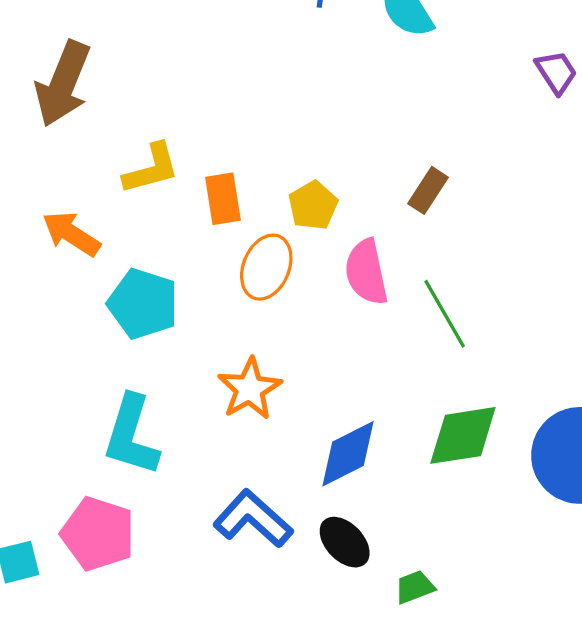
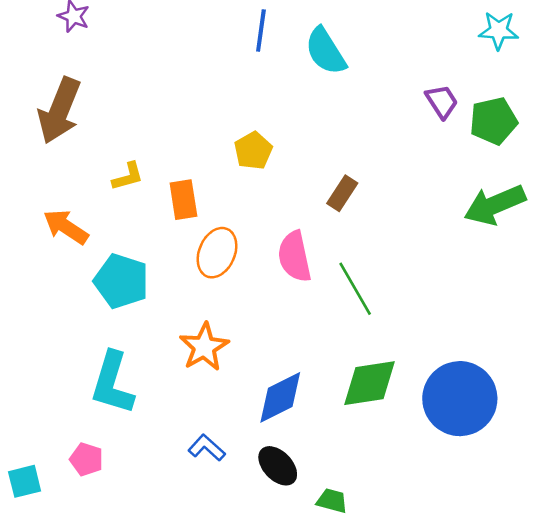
yellow L-shape: (151, 169) -> (128, 176), size x0.7
yellow pentagon: (313, 205) -> (253, 151), moved
blue L-shape: (253, 519) -> (207, 448), size x0.6
pink pentagon: (98, 534) -> (87, 459), size x0.6
green trapezoid: (415, 587) -> (332, 501), turned 36

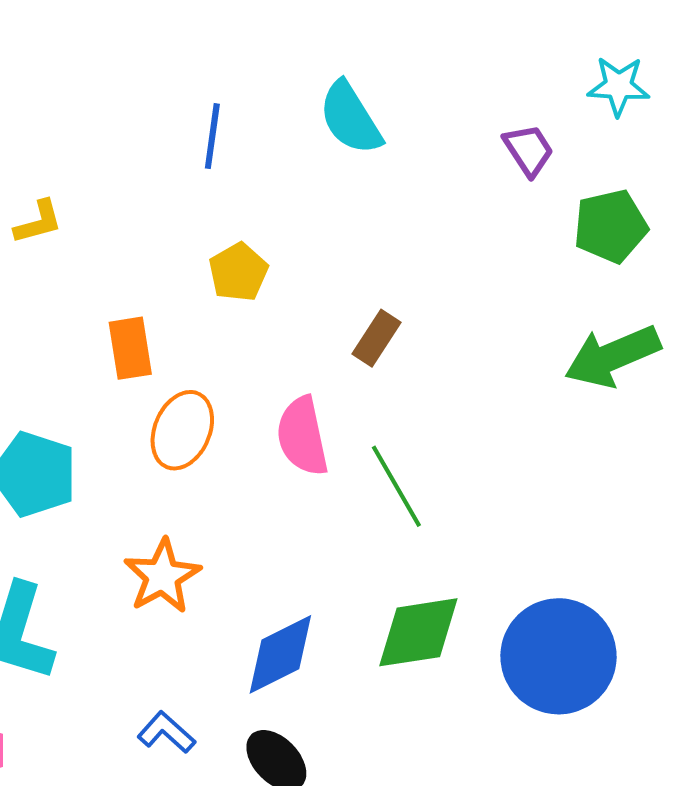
blue line: (261, 30) -> (212, 136), moved
purple trapezoid: (442, 102) -> (528, 150), moved
yellow L-shape: (128, 176) -> (38, 222), moved

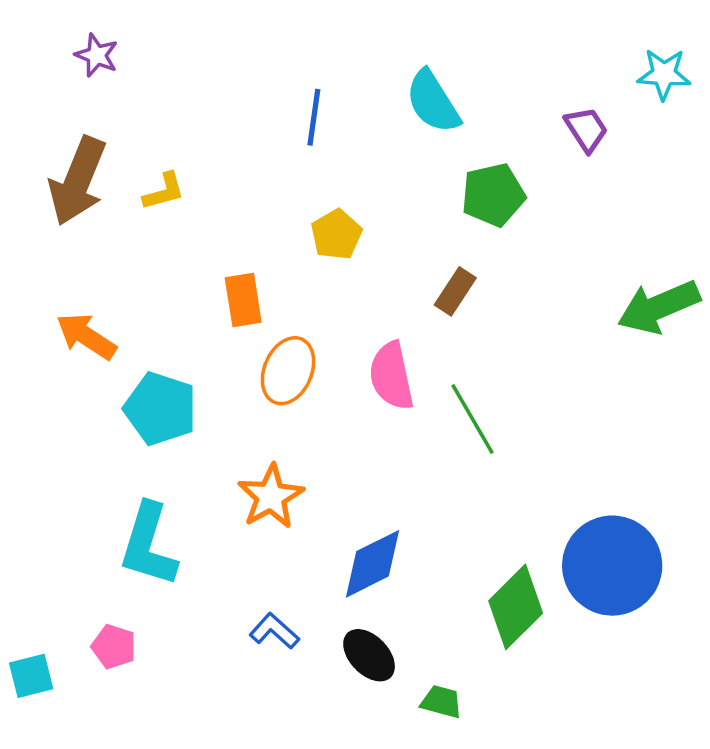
green pentagon: (611, 226) -> (493, 195), moved
green diamond: (418, 632) -> (516, 607), moved, turned -36

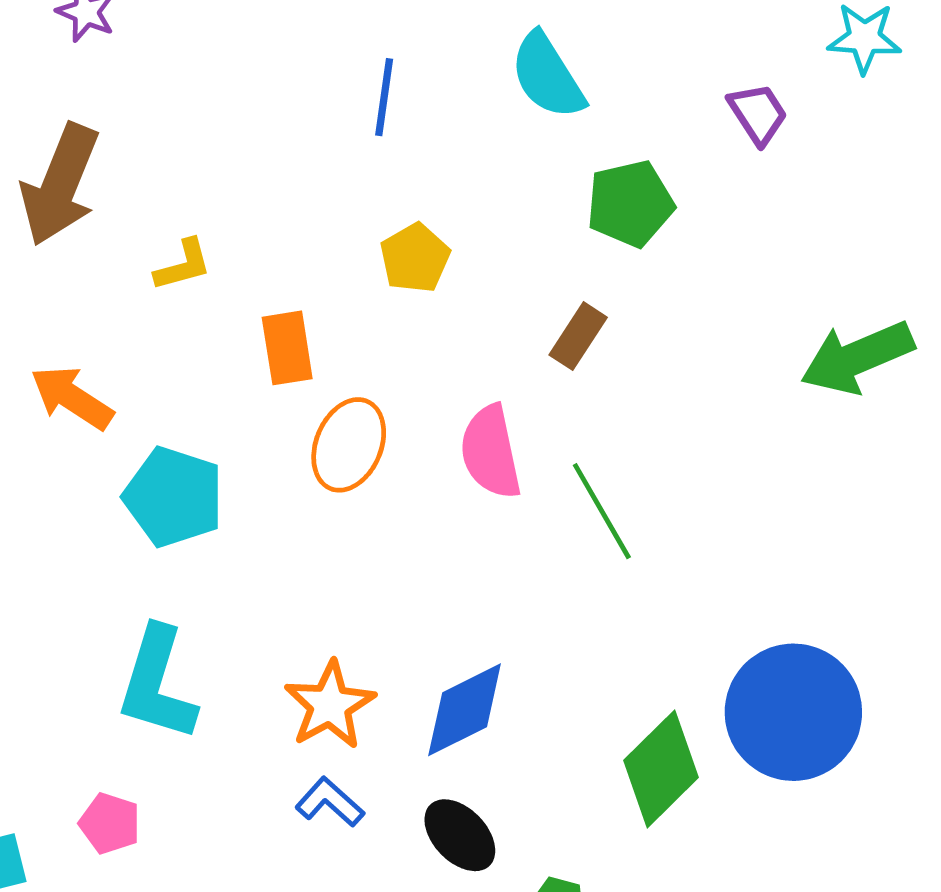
yellow L-shape: (164, 191) -> (183, 265), moved
orange star: (271, 497) -> (330, 705), moved

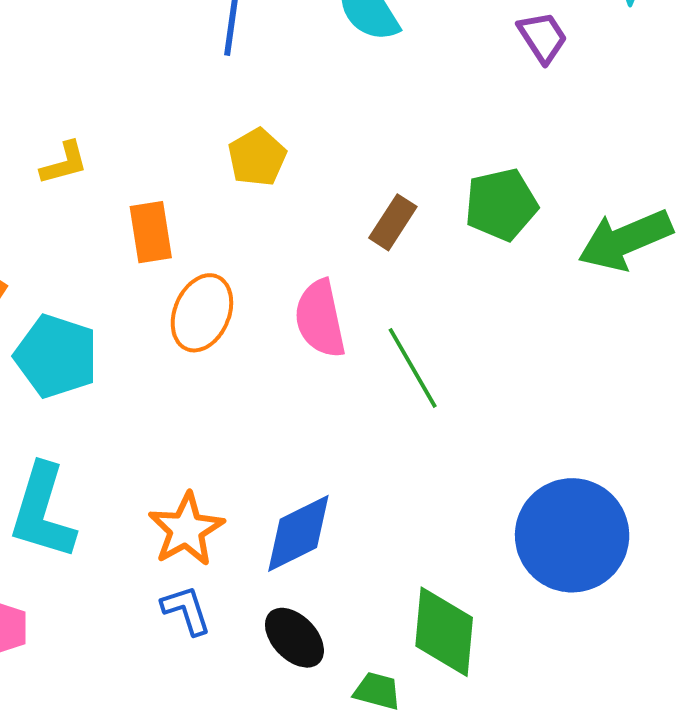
green pentagon: (630, 204) -> (501, 205), moved
green diamond: (661, 769) -> (444, 632), moved, turned -40
blue L-shape: (330, 802) -> (186, 610), turned 30

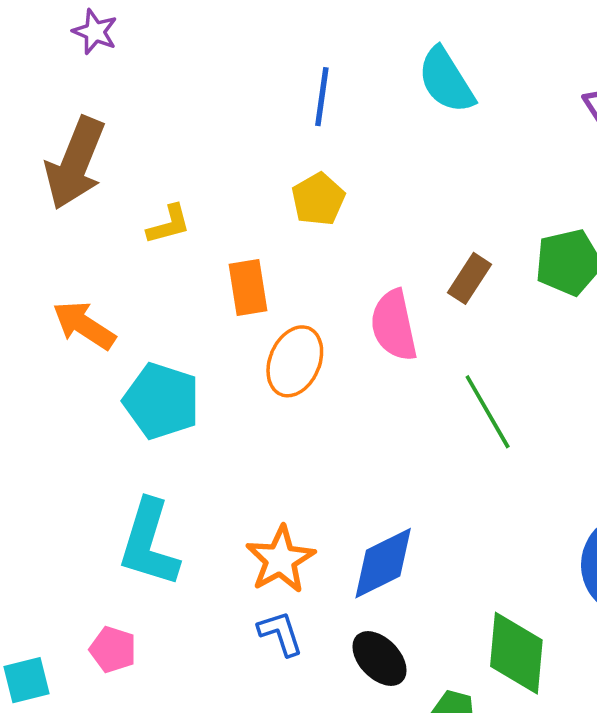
yellow pentagon: (257, 157) -> (318, 199), moved
pink semicircle: (320, 319) -> (394, 325), moved

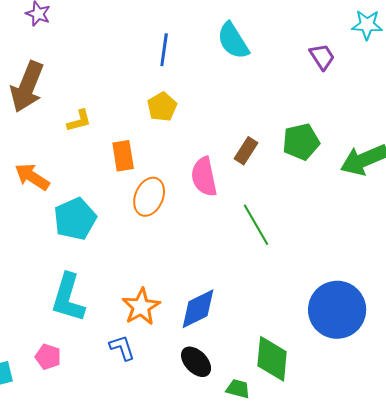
cyan pentagon: (162, 401) -> (75, 219), turned 30
blue L-shape: (280, 633) -> (122, 348), moved

